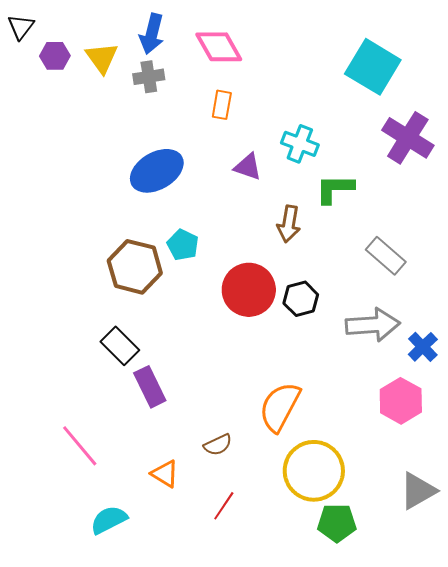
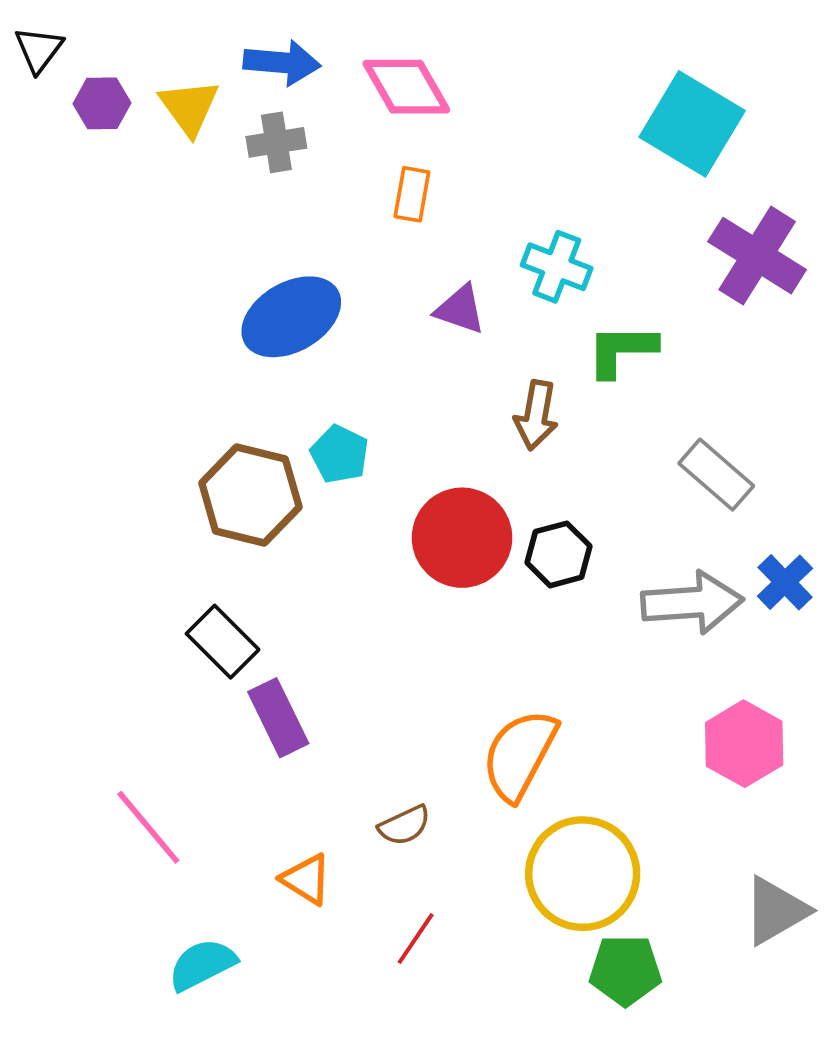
blue arrow: (152, 34) -> (282, 63), turned -99
blue cross: (423, 347) -> (785, 582), moved

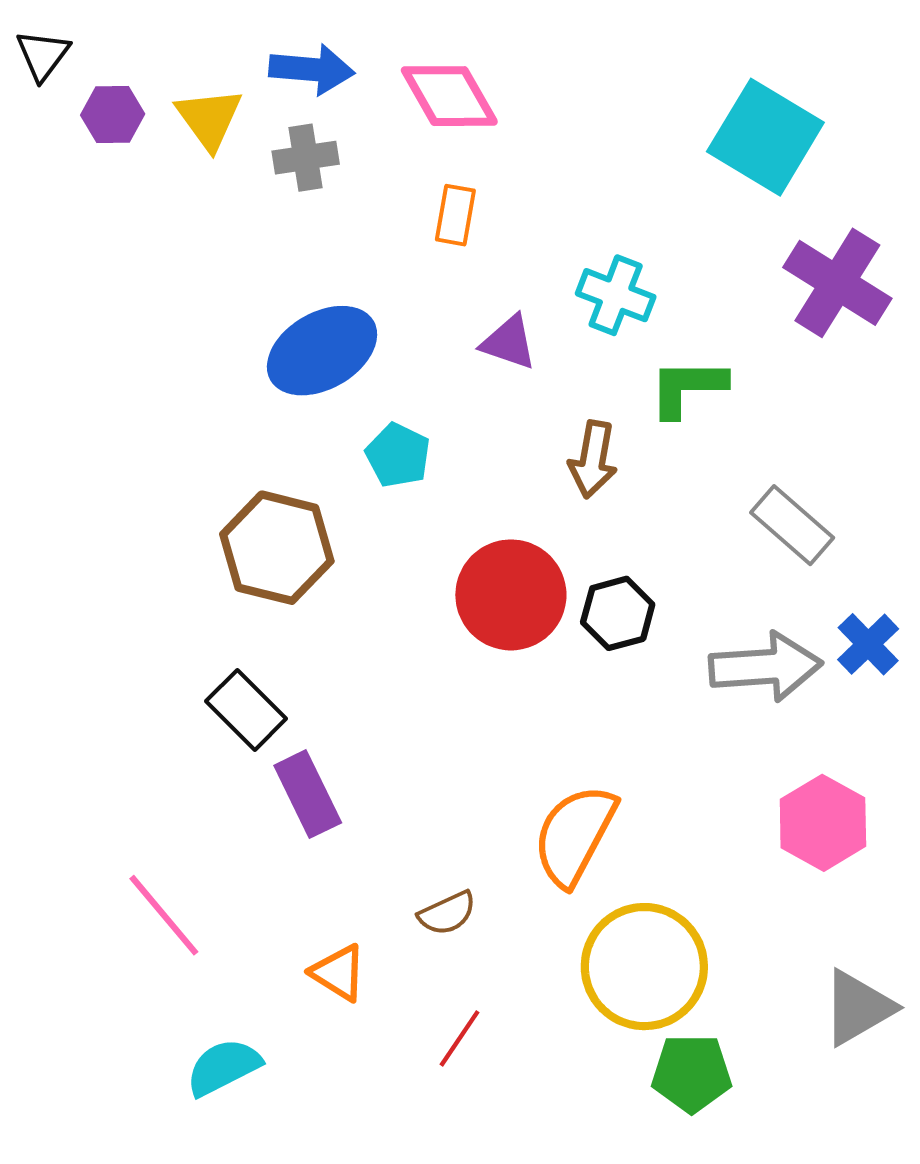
cyan pentagon: (340, 454) -> (398, 455), moved

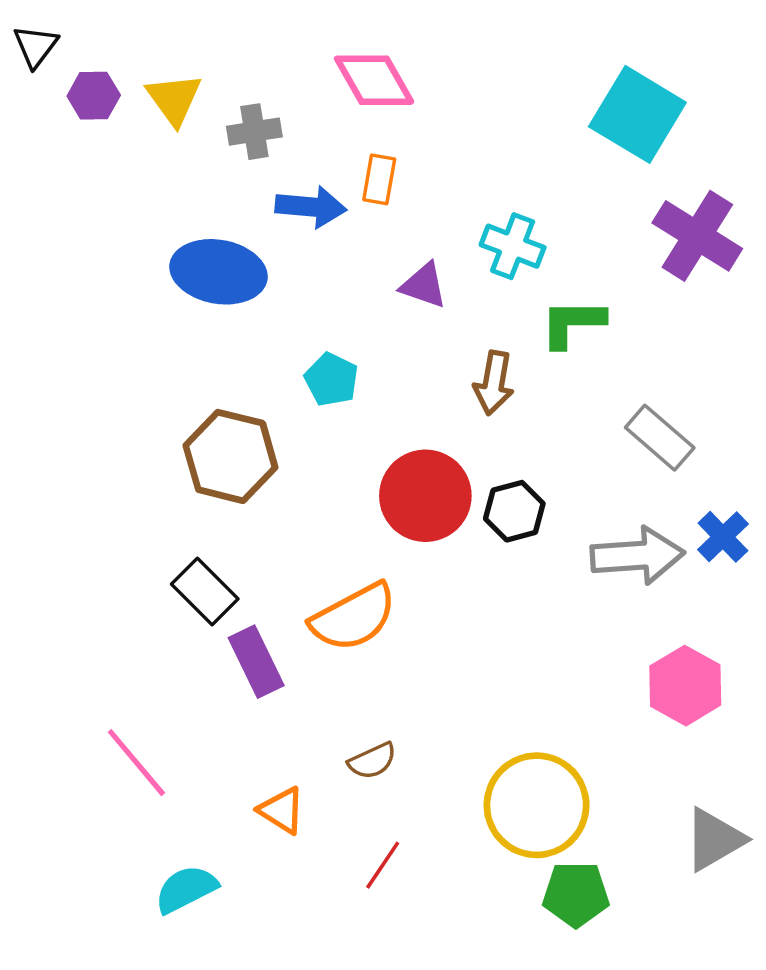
blue arrow: (312, 69) -> (311, 207), moved
blue ellipse: (322, 351) -> (218, 272), moved, turned 40
orange semicircle: (575, 835) -> (354, 617), moved, turned -146

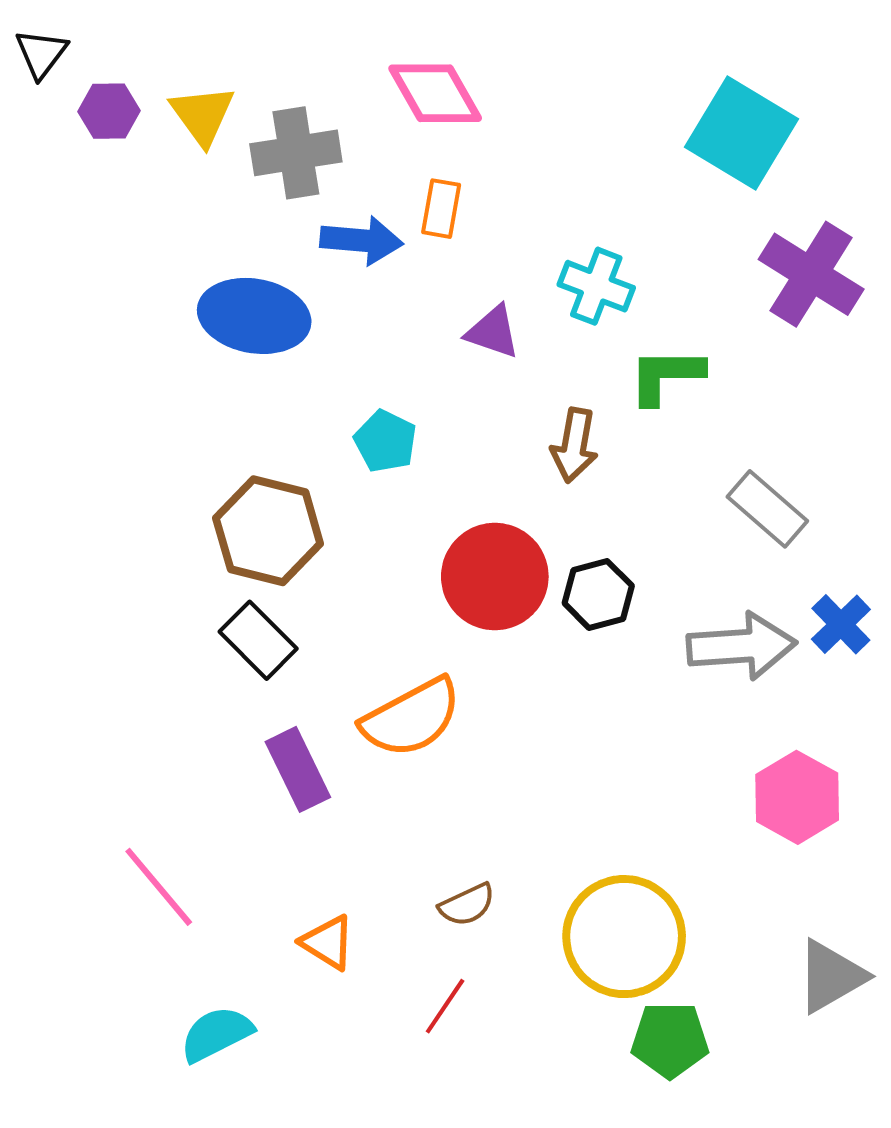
gray cross: (254, 132) -> (296, 153), size x1.4
black rectangle: (205, 592) -> (258, 640), moved
brown semicircle: (372, 761) -> (467, 905), moved

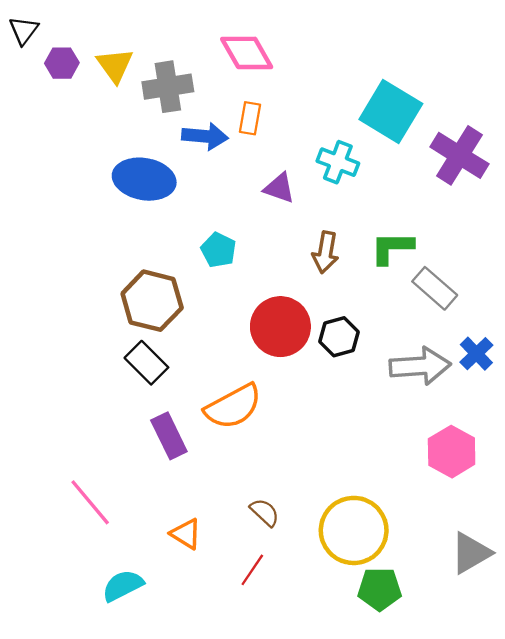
cyan square: (741, 133) -> (391, 111), moved
green L-shape: (666, 376) -> (392, 248), moved
brown semicircle: (467, 905) -> (265, 512), turned -112

